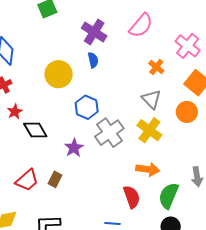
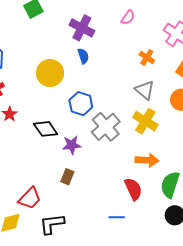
pink semicircle: (141, 25) -> (128, 17), size x0.6
black diamond: (35, 130) -> (46, 129), moved
purple star: (74, 148) -> (72, 145), turned 30
brown rectangle: (55, 179) -> (67, 177), moved
red trapezoid: (27, 180) -> (30, 198), moved

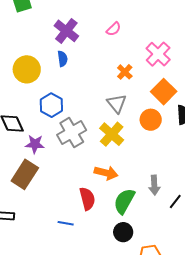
brown rectangle: (67, 177) -> (25, 174), size x1.8

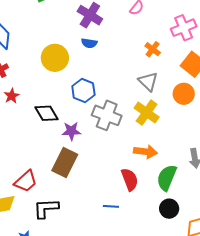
pink cross: (158, 54) -> (184, 28), turned 30
blue semicircle: (63, 59) -> (89, 43), turned 112
gray cross: (72, 132) -> (107, 115), turned -32

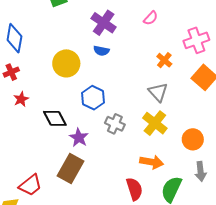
orange circle: (184, 94) -> (193, 139), moved
gray cross: (107, 115) -> (115, 124), size x0.7
purple star: (71, 131) -> (79, 138), turned 30

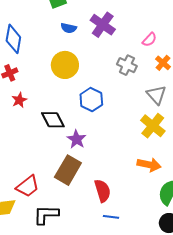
pink semicircle: (151, 18) -> (149, 40), moved
blue semicircle: (101, 51) -> (69, 28), moved
gray cross: (115, 124) -> (127, 65), moved
red semicircle: (134, 189) -> (103, 191), moved

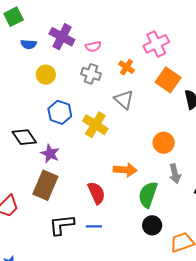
pink semicircle: (149, 40) -> (93, 47), moved, turned 42
yellow circle: (65, 65) -> (46, 75), moved, size x0.7
yellow cross: (153, 126) -> (95, 125), moved
red semicircle: (103, 191) -> (96, 193), moved
black L-shape: (46, 215) -> (62, 225), moved

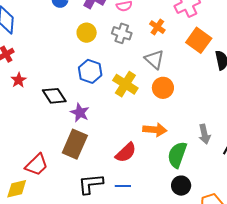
yellow circle: (46, 75) -> (87, 33), moved
orange circle: (164, 143) -> (163, 88), moved
red semicircle: (96, 193) -> (126, 152), turned 70

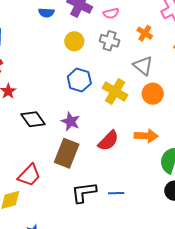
black diamond: (54, 96) -> (33, 119), moved
red semicircle: (126, 152) -> (108, 141), moved

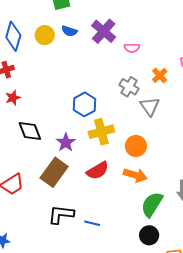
yellow circle: (74, 41) -> (45, 35), moved
gray cross: (110, 41) -> (129, 87), moved
yellow cross: (115, 91) -> (101, 132), moved, turned 30
orange circle: (153, 94) -> (136, 146), moved

